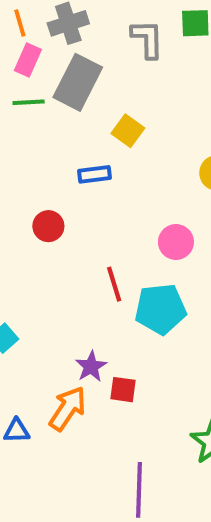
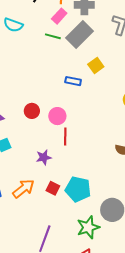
red circle: (48, 226) -> (32, 111), moved
pink circle: (176, 242) -> (57, 116), moved
cyan pentagon: (160, 309) -> (78, 189), moved
purple star: (91, 366) -> (44, 157), moved

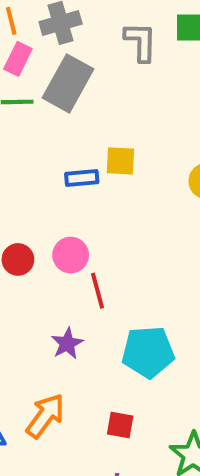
yellow square: (96, 65) -> (120, 161), moved, turned -35
red square: (53, 188) -> (120, 425), moved
cyan pentagon: (78, 189) -> (148, 352), moved

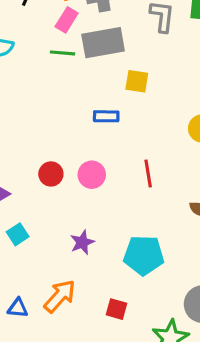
gray rectangle: (68, 83) -> (103, 43), turned 45
yellow square: (120, 161) -> (137, 81), moved
red line: (98, 291) -> (148, 174), moved

